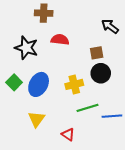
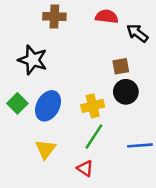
red semicircle: (60, 40) -> (107, 16), moved
green line: (87, 108) -> (94, 136), moved, turned -40

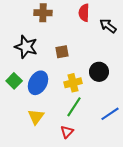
red semicircle: (107, 16) -> (84, 13), turned -96
brown square: (121, 66) -> (62, 52), moved
blue line: (140, 145) -> (110, 114), turned -30
red triangle: (85, 168) -> (67, 132), turned 40

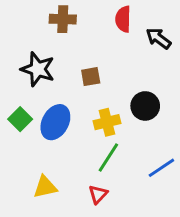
yellow triangle: (36, 117) -> (45, 187), moved, turned 42

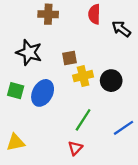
green square: (20, 119) -> (16, 91), turned -30
yellow cross: (107, 122) -> (83, 76), moved
yellow triangle: (45, 187) -> (16, 142), moved

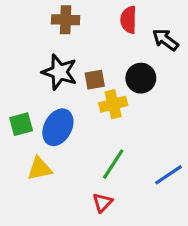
black star: (29, 52) -> (59, 72), moved
black circle: (111, 81) -> (141, 78), moved
green square: (16, 91) -> (21, 124), turned -30
yellow triangle: (16, 142) -> (40, 169), moved

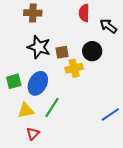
brown cross: (66, 20) -> (33, 13), moved
green line: (113, 164) -> (52, 107), moved
red triangle: (102, 202) -> (33, 134), moved

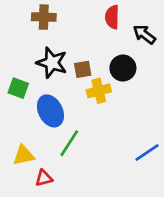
green square: (14, 81) -> (18, 88), moved, turned 35
blue ellipse: (38, 83) -> (50, 111), turned -55
yellow triangle: (26, 110) -> (24, 155), moved
red triangle: (33, 134) -> (44, 178), turned 32

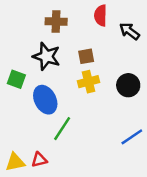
brown cross: (44, 17) -> (56, 21), moved
black circle: (123, 68) -> (128, 85), moved
brown square: (83, 69) -> (86, 56), moved
yellow triangle: (24, 155) -> (15, 162), moved

